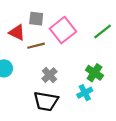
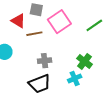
gray cross: (50, 75) -> (45, 61), turned 32
black trapezoid: (46, 101) -> (40, 84), turned -35

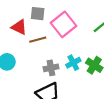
cyan cross: (75, 78) -> (73, 63), moved

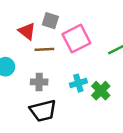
gray cross: (51, 68) -> (39, 82), moved

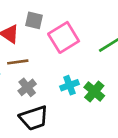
brown line: (44, 49) -> (18, 62), moved
gray cross: (39, 82) -> (27, 87), turned -35

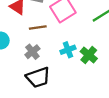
brown line: (18, 62) -> (38, 28), moved

